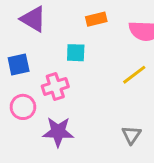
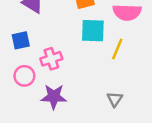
cyan square: (76, 53) -> (93, 31), moved, size x1.5
yellow line: (134, 75) -> (117, 49), turned -30

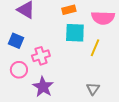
blue square: (21, 40) -> (16, 41), turned 35
purple star: (54, 97) -> (43, 87), turned 30

